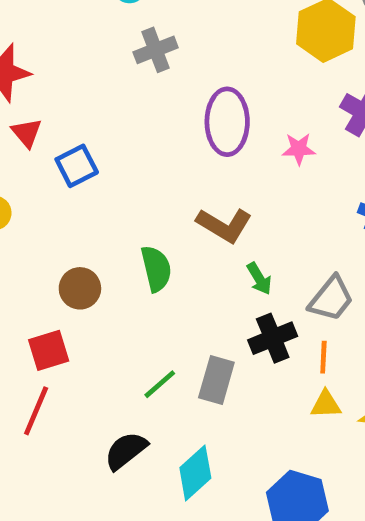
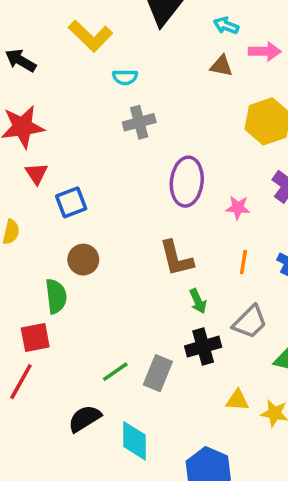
brown L-shape: (224, 225) -> (176, 258), turned 39
green semicircle: (156, 269) -> (56, 296), moved
brown circle: (80, 288) -> (83, 260), moved
orange line: (323, 357) -> (243, 262), moved
cyan diamond: (195, 473) -> (135, 441), turned -54

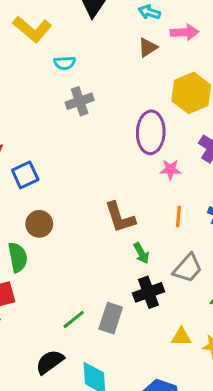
brown triangle: (221, 66) -> (148, 47), turned -40
purple ellipse: (187, 182) -> (151, 132), moved

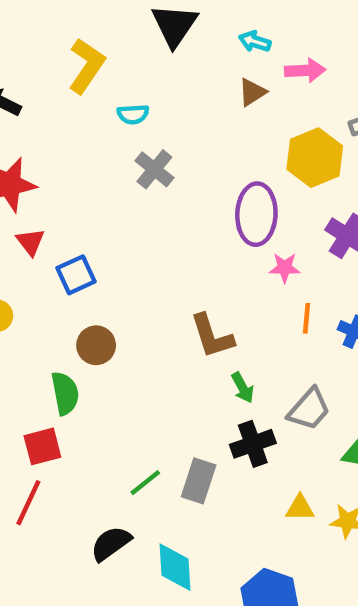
yellow L-shape: (32, 29) -> (87, 66), turned -96
gray cross: (80, 101) -> (154, 169), turned -32
orange line: (178, 217) -> (306, 318), moved

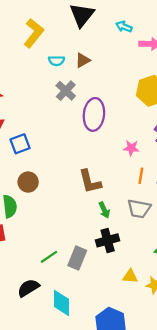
brown triangle: (252, 92) -> (83, 60), moved
purple ellipse: (256, 214) -> (94, 114), moved
gray trapezoid: (309, 409) -> (139, 209), moved, turned 55

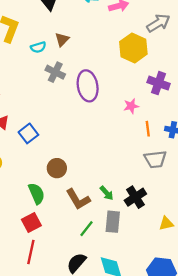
brown circle: (28, 182) -> (57, 168), moved
brown L-shape: (90, 182) -> (78, 199), moved
green arrow: (104, 210) -> (107, 193), moved

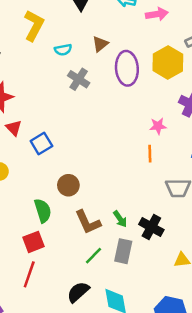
brown triangle: (62, 39) -> (100, 44), moved
purple ellipse: (88, 86) -> (127, 68), moved
orange line: (148, 129) -> (150, 154), moved
black cross: (135, 197) -> (151, 227), turned -35

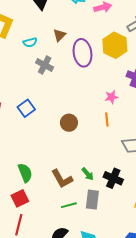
blue square: (41, 143) -> (26, 108), moved
brown circle: (68, 185) -> (69, 123), moved
green line: (93, 256) -> (69, 205), turned 35

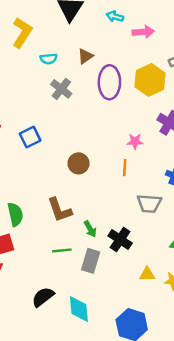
brown L-shape: (62, 179) -> (60, 210), moved
green line: (69, 205) -> (62, 250), moved

